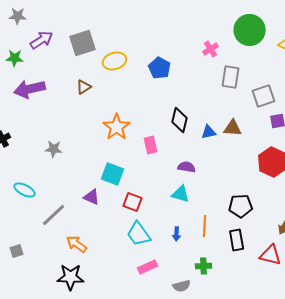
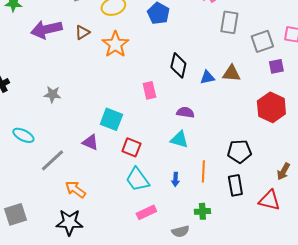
purple arrow: (30, 89) -> (46, 29), moved
orange star: (117, 127) -> (115, 44), moved
gray square: (17, 251) -> (15, 214), moved, size x1.6

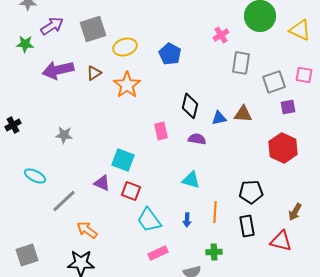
purple semicircle: (185, 112) -> (197, 139), moved
red square: (131, 147) -> (131, 191), moved

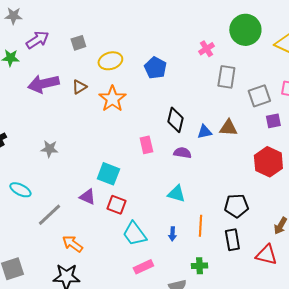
gray square: (93, 29) -> (78, 43), size x0.6

